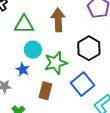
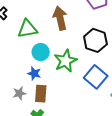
brown rectangle: (45, 91) -> (41, 94), moved

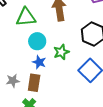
green star: (65, 61) -> (61, 52), size x0.7
blue star: (34, 73) -> (39, 62), moved

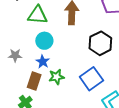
green star: (61, 52) -> (56, 77), moved
gray star: (13, 81) -> (15, 55), moved

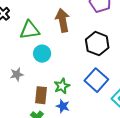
blue star: (43, 62) -> (63, 106), moved

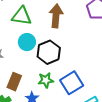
black hexagon: (97, 44) -> (49, 52), moved
green star: (62, 86) -> (46, 80), moved

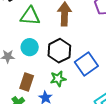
cyan circle: (27, 42) -> (30, 47), moved
blue square: (72, 83) -> (86, 64), moved

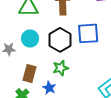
blue square: (86, 64) -> (88, 33), moved, turned 35

